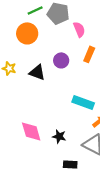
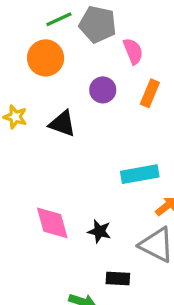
purple circle: (61, 60) -> (103, 90), moved
cyan rectangle: (83, 102) -> (140, 174), turned -30

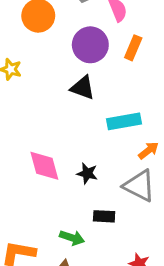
purple circle: (103, 90) -> (90, 45), size x1.5
black triangle: (62, 124) -> (83, 88), moved

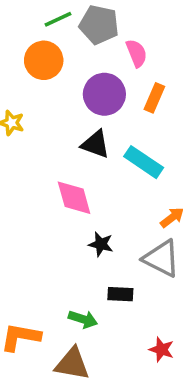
cyan rectangle: (124, 121) -> (144, 162), moved, turned 44
pink diamond: (44, 166) -> (74, 198), moved

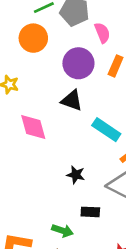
cyan rectangle: (144, 162) -> (106, 130), moved
pink diamond: (74, 198) -> (33, 127), moved

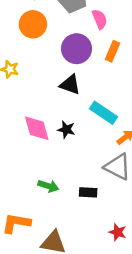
pink diamond: (33, 127) -> (37, 128), moved
black star: (76, 175) -> (66, 130), moved
green arrow: (62, 231) -> (48, 186), moved

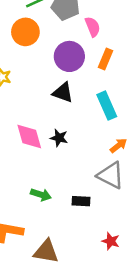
cyan rectangle: (103, 113) -> (107, 106), moved, turned 32

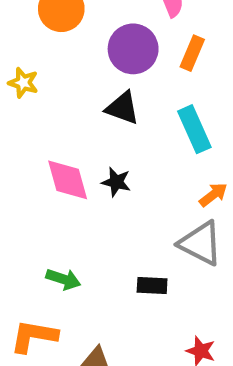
green arrow: (41, 195) -> (63, 279), moved

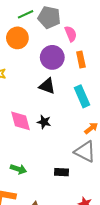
orange rectangle: (192, 53) -> (81, 59), turned -35

